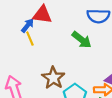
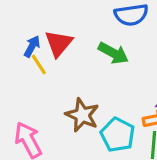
red triangle: (42, 15) -> (59, 43), moved, turned -48

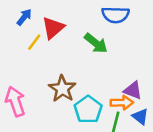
blue arrow: (32, 46) -> (24, 17), moved
yellow line: (39, 64) -> (34, 42), turned 60

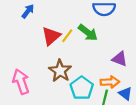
red triangle: (53, 28) -> (51, 36), moved
yellow line: (34, 42) -> (67, 36), moved
purple triangle: (133, 90) -> (120, 59), moved

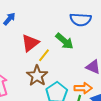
yellow line: (67, 36) -> (44, 55), moved

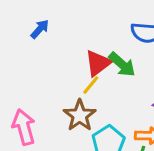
red triangle: (30, 43) -> (98, 63), moved

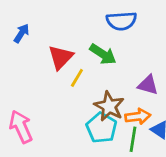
red triangle: (98, 63) -> (61, 57), moved
brown star: (80, 116) -> (109, 106), moved

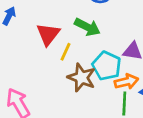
brown star: (109, 106) -> (81, 78), moved
cyan pentagon: (101, 128) -> (107, 66), moved

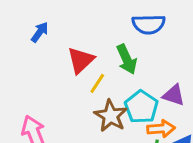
green arrow: (87, 27) -> (127, 59), turned 30

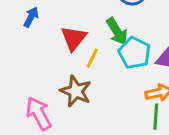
cyan pentagon: (141, 107) -> (134, 53), moved
brown star: (111, 116) -> (76, 91), moved

